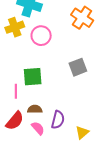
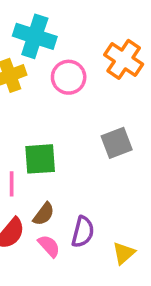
pink circle: (41, 36) -> (69, 77), moved
brown semicircle: (35, 109) -> (44, 214), turned 128

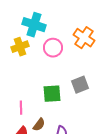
green square: (40, 159) -> (52, 94), moved

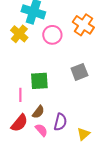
yellow cross: (20, 47) -> (19, 34), turned -30
green square: (52, 94) -> (39, 81), moved

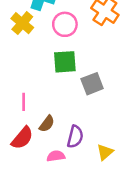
gray square: (79, 72) -> (92, 84), moved
green square: (39, 81) -> (65, 62), moved
pink semicircle: (41, 130) -> (56, 156), moved, turned -56

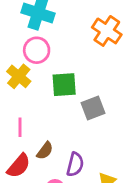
yellow cross: (22, 23) -> (19, 76), moved
pink circle: (65, 24) -> (37, 50), moved

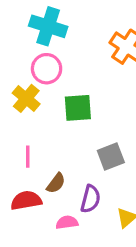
gray square: (93, 108) -> (111, 157), moved
red semicircle: (19, 166) -> (26, 200), turned -140

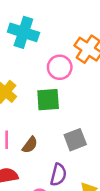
pink circle: (47, 69) -> (60, 67), moved
brown semicircle: (56, 183) -> (30, 145), moved

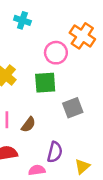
cyan cross: (23, 32) -> (22, 20), size x0.6
gray square: (75, 140) -> (73, 108), moved

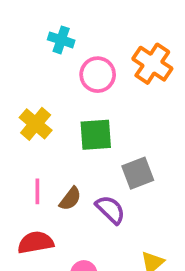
pink circle: (56, 53) -> (98, 75), moved
purple semicircle: (55, 152) -> (110, 210), moved, turned -60

